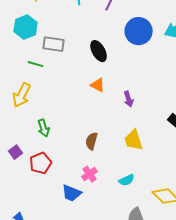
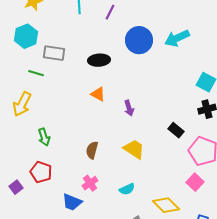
black ellipse: (99, 51) -> (99, 60), turned -65
yellow trapezoid: (134, 140) -> (134, 149), turned 140
purple square: (16, 152) -> (16, 187), moved
red pentagon: (41, 163) -> (41, 172), turned -30

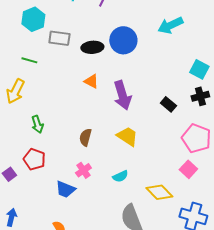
cyan hexagon: (26, 36) -> (33, 19), moved
blue circle: (139, 40) -> (123, 40), moved
gray rectangle: (54, 53) -> (59, 38), moved
purple arrow: (129, 108) -> (122, 95), size x1.8
black rectangle: (176, 130) -> (168, 104), moved

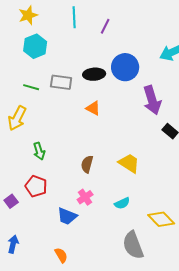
gray rectangle: (59, 38) -> (61, 82), moved
purple arrow: (122, 95) -> (152, 100), moved

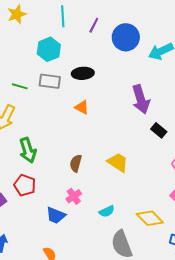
cyan hexagon: (35, 46) -> (49, 49), moved
blue circle: (125, 67) -> (126, 37), moved
green arrow: (39, 151) -> (28, 150), size x1.4
cyan semicircle: (122, 203) -> (107, 211), moved

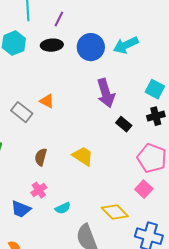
blue circle: (126, 37) -> (91, 47), moved
black ellipse: (83, 73) -> (52, 45), moved
gray rectangle: (50, 81) -> (22, 112), moved, turned 30
cyan semicircle: (107, 211) -> (63, 208), moved

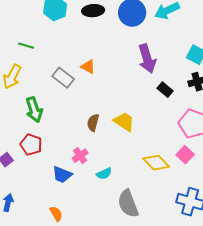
brown semicircle: (41, 157) -> (93, 123), moved
yellow diamond: (115, 212) -> (156, 163), moved

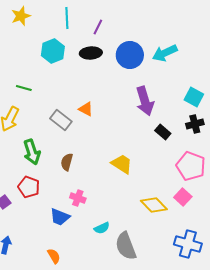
brown semicircle: (93, 123) -> (67, 162), moved
pink cross: (80, 156) -> (78, 198), turned -35
cyan semicircle: (104, 174) -> (102, 228), moved

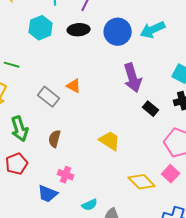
red pentagon: (29, 187) -> (17, 164), turned 30

